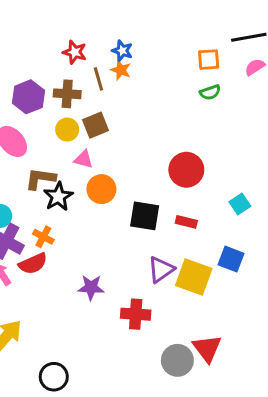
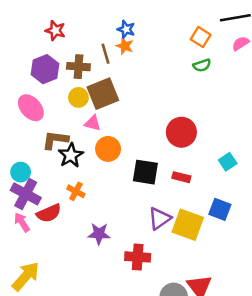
red star: (75, 52) -> (55, 31), moved
orange square: (209, 60) -> (201, 37), turned 36
brown square: (95, 125) -> (103, 94), size x1.4
orange cross: (43, 237) -> (76, 191), moved

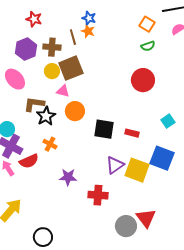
red circle: (181, 132) -> (143, 80), moved
blue square: (220, 209) -> (162, 158), size x1.4

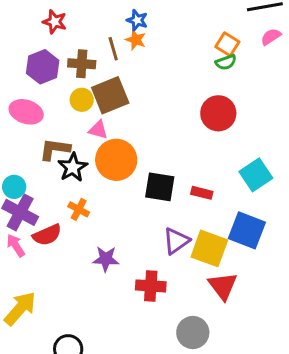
orange square: (147, 24) -> (227, 44), moved
pink ellipse: (15, 79) -> (26, 112), turned -30
orange circle: (75, 111) -> (116, 160), size x1.4
cyan square: (168, 121) -> (256, 175), size x1.5
red triangle: (146, 218) -> (223, 286), moved

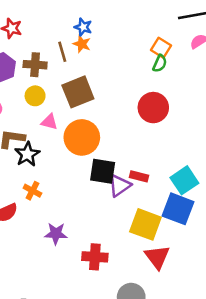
green semicircle: (226, 62) -> (160, 63), turned -48
brown square: (110, 95) -> (78, 92), moved
orange circle: (116, 160) -> (82, 137), moved
cyan square: (256, 175) -> (184, 180), moved
purple triangle: (176, 241) -> (119, 185), moved

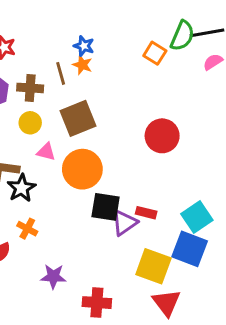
orange square: (161, 48) -> (155, 53), moved
green semicircle: (160, 63) -> (182, 36), moved, size x1.5

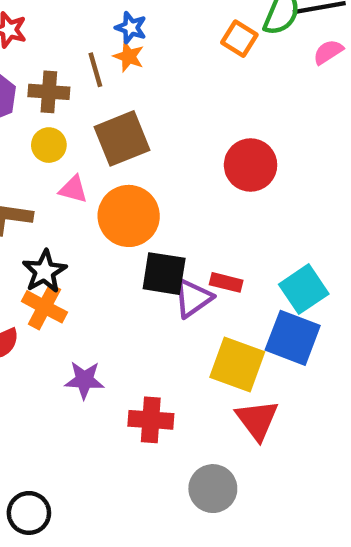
black star: (21, 188) -> (44, 271), moved
orange cross: (27, 229) -> (44, 307), size x1.4

